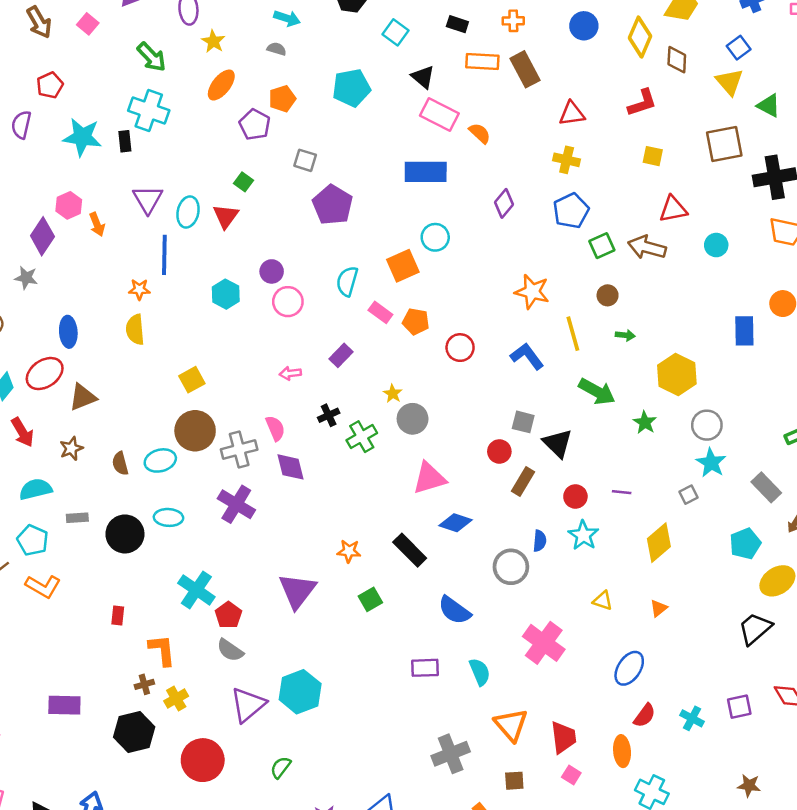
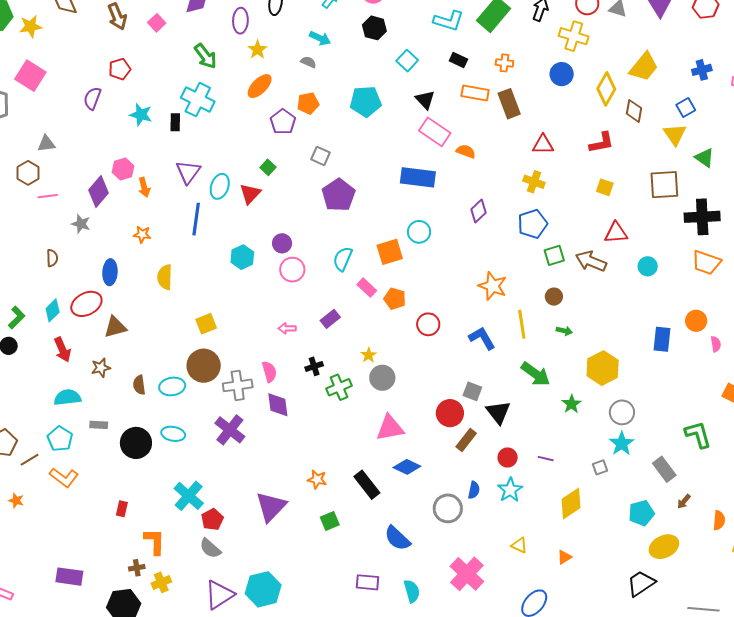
orange semicircle: (480, 133) -> (466, 151), turned -30
cyan star: (82, 137) -> (141, 115), size x0.7
orange star: (139, 289) -> (142, 234), moved
red circle: (499, 451) -> (450, 413), size x1.4

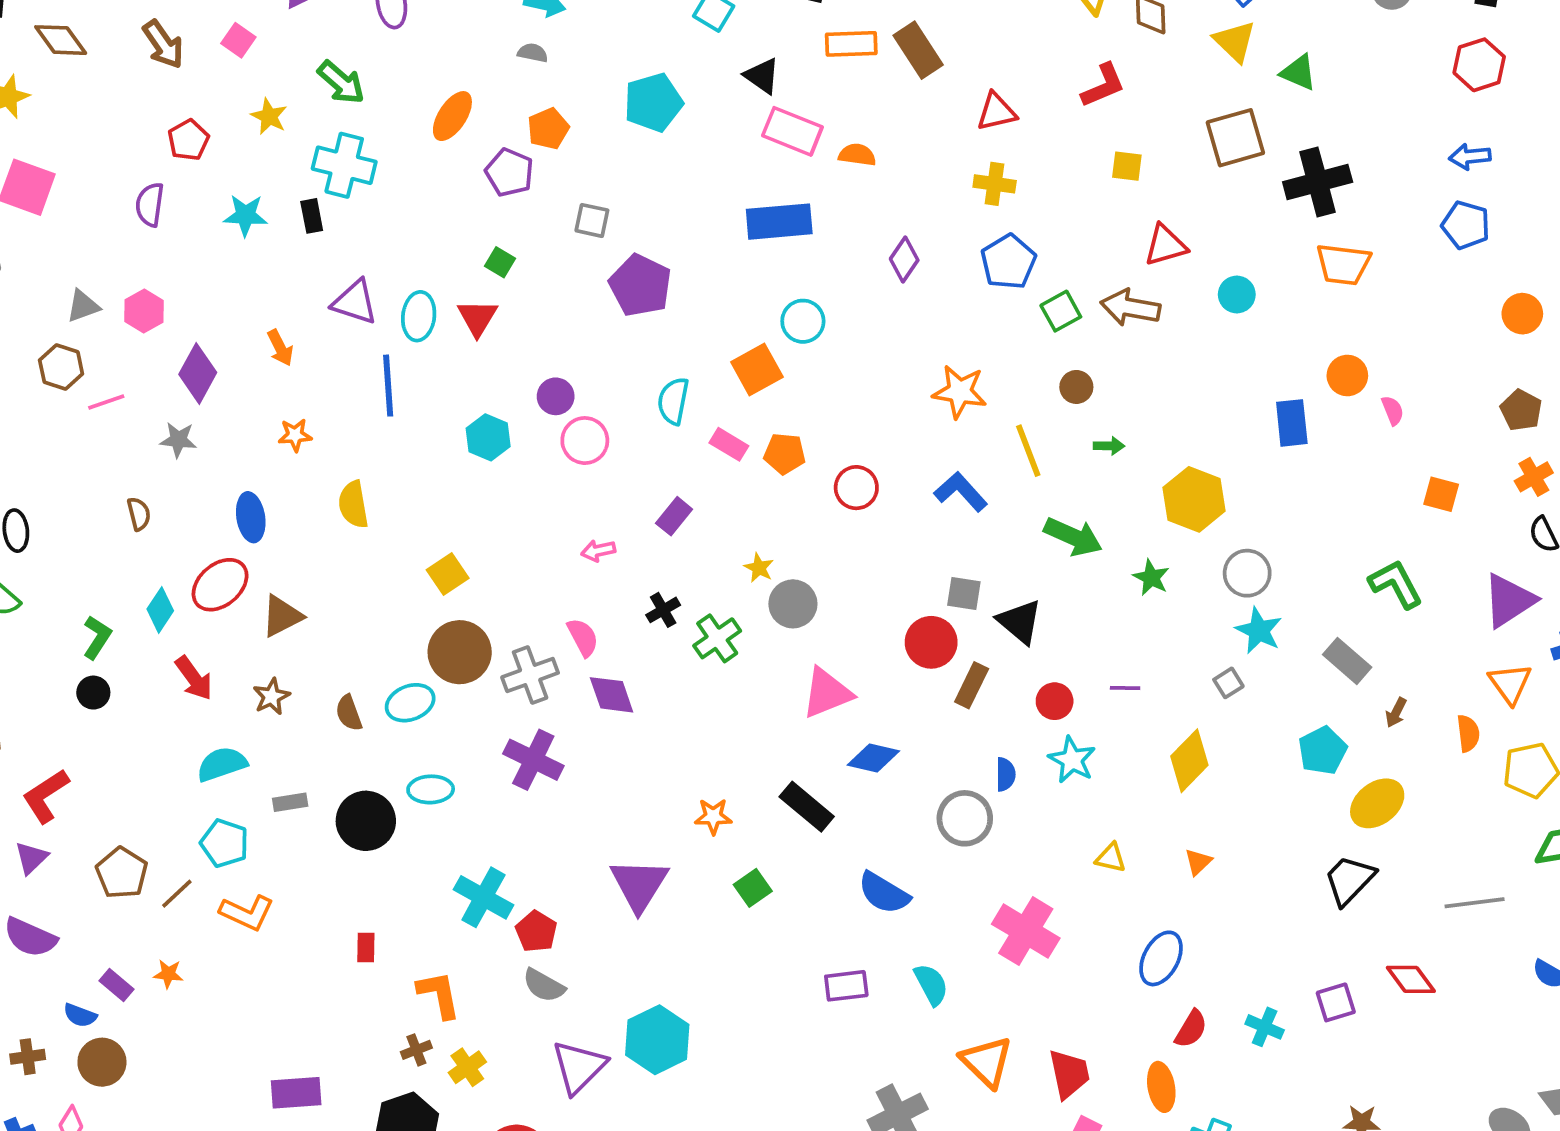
yellow star: (257, 50) -> (269, 116), moved
pink hexagon: (123, 169) -> (144, 311), moved
purple triangle: (188, 172) -> (355, 302), turned -36

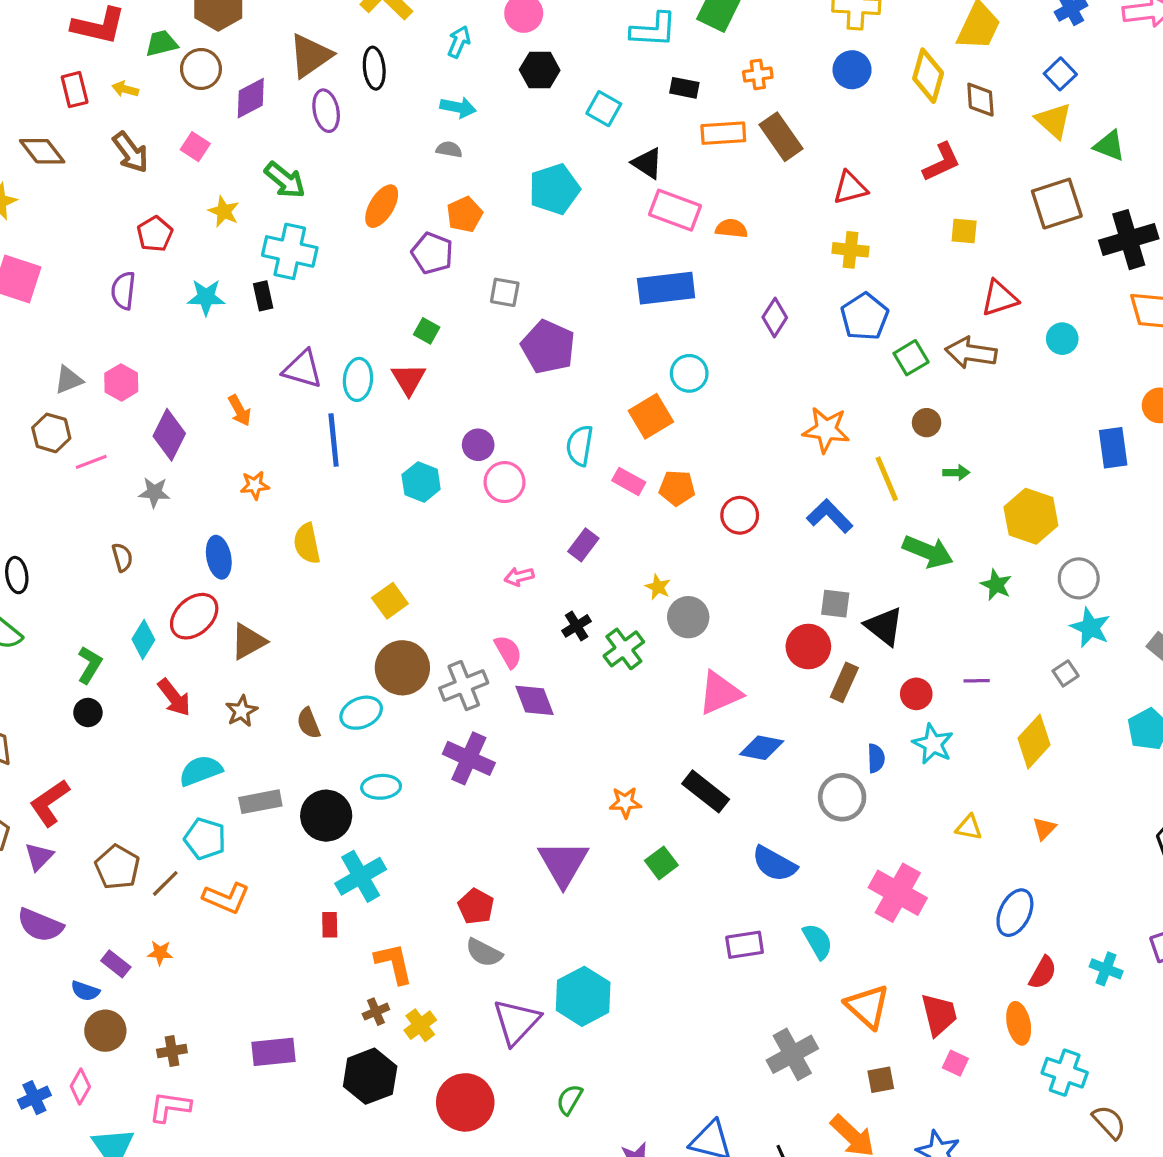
gray rectangle: (290, 802) -> (260, 802), size x1.4
cyan cross: (483, 897) -> (361, 876), moved, turned 33
brown cross: (28, 1057) -> (172, 1051), moved

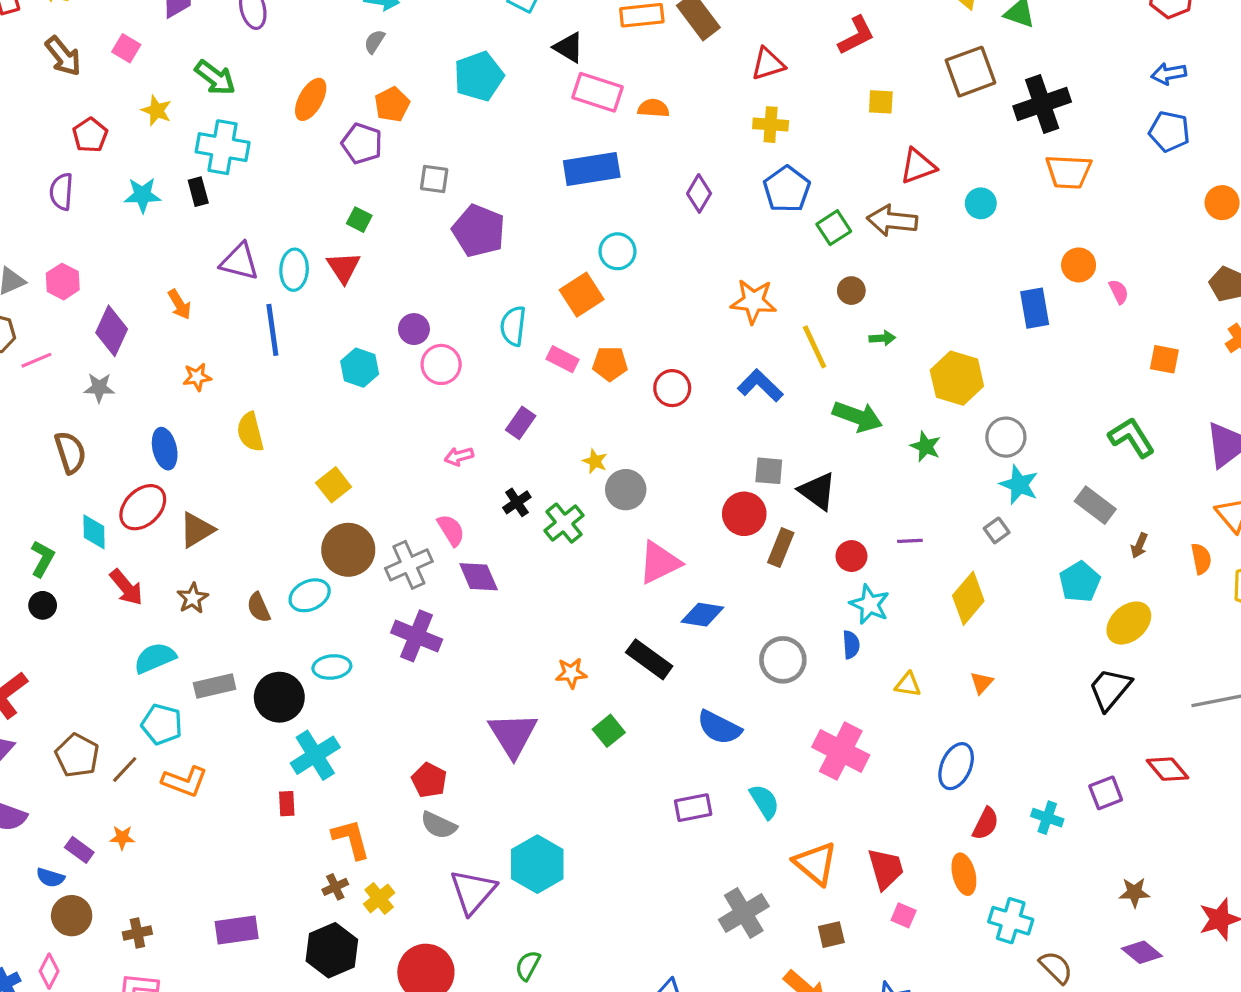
gray semicircle: (449, 149) -> (374, 41), turned -65
brown semicircle: (122, 557) -> (70, 452), size x1.5
cyan diamond: (143, 639) -> (94, 532), turned -30
blue semicircle: (876, 758) -> (851, 645), moved

